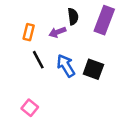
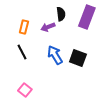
black line: (38, 60) -> (22, 52), moved

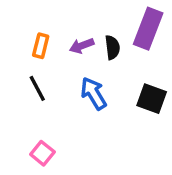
black semicircle: (61, 14) -> (112, 47), moved
black square: (78, 58) -> (152, 99), moved

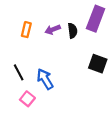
black line: (37, 88) -> (19, 72), moved
blue arrow: (94, 93) -> (45, 79), moved

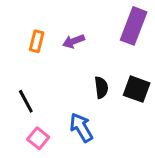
black semicircle: (72, 31) -> (101, 87), moved
blue arrow: (45, 79) -> (81, 127), moved

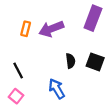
purple arrow: (74, 41) -> (51, 29), size x1.6
pink square: (38, 138) -> (16, 96), moved

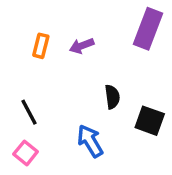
purple arrow: (51, 29) -> (82, 46), size x0.6
black square: (95, 62) -> (150, 121), moved

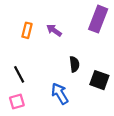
purple arrow: (82, 46) -> (54, 30), turned 56
pink square: (26, 153) -> (17, 101), turned 35

